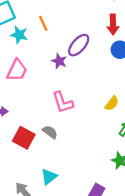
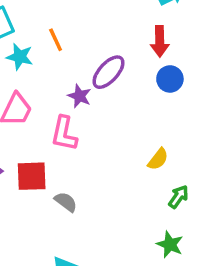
pink L-shape: (63, 102) -> (64, 134), moved, turned 30
red square: (24, 138) -> (32, 176), moved, turned -30

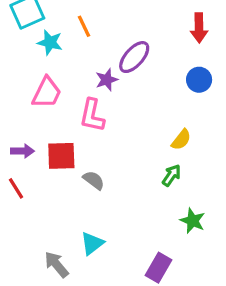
red arrow: (160, 41) -> (199, 28), moved
blue circle: (170, 79) -> (199, 80), moved
purple star: (79, 96) -> (107, 80), turned 30
green arrow: (178, 197) -> (172, 175), moved

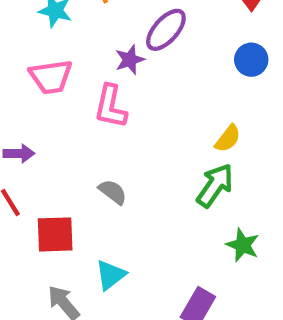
pink trapezoid: (47, 93) -> (51, 77), turned 56
red square: (61, 156) -> (55, 234), moved
green arrow: (172, 175) -> (215, 185), size x1.5

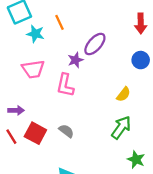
yellow semicircle: (228, 139) -> (123, 94), moved
red square: (55, 234) -> (35, 133), moved, turned 30

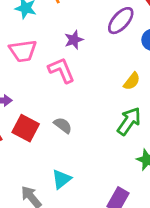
purple ellipse: (95, 44) -> (121, 21), moved
pink L-shape: (65, 85) -> (61, 70), turned 145

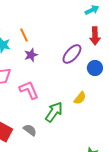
purple star: (74, 40) -> (31, 55), moved
green arrow: (129, 121) -> (54, 112), moved

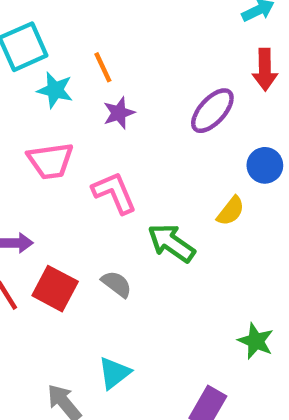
blue circle: (95, 68) -> (265, 165), moved
green arrow: (54, 112) -> (171, 243), turned -90

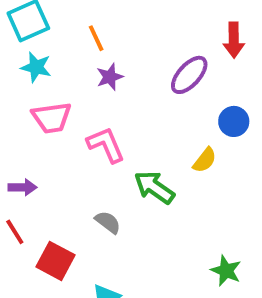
cyan star: (55, 90) -> (36, 67), moved
red square: (55, 289) -> (55, 261), moved

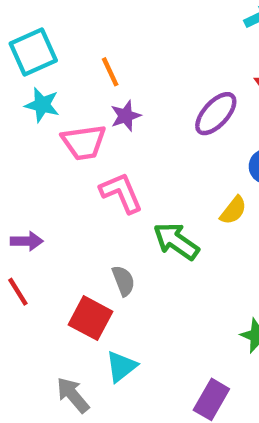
pink trapezoid: (52, 118) -> (84, 142), moved
gray semicircle: (108, 222) -> (123, 281), turned 32
red square: (55, 261) -> (90, 318), moved

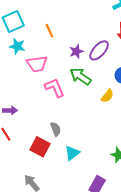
purple star: (126, 116) -> (76, 51), moved
green arrow: (176, 241) -> (80, 76), moved
cyan triangle: (121, 366) -> (72, 153), moved

